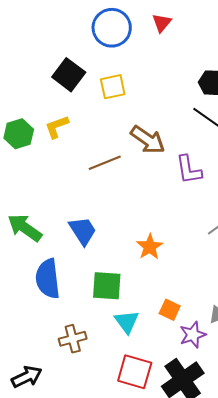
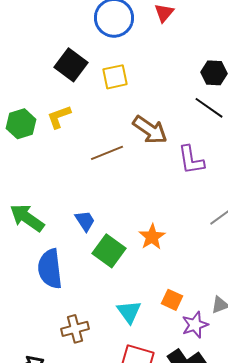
blue trapezoid: (83, 231) -> (85, 221), size x0.7
green square: (107, 286) -> (109, 251), moved, turned 32

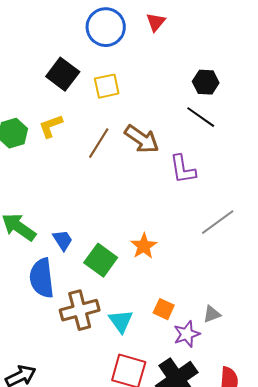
brown line: (107, 153) -> (99, 143), moved, turned -36
blue trapezoid: (85, 221) -> (63, 240), moved
brown cross: (75, 329) -> (80, 310), moved, size x1.4

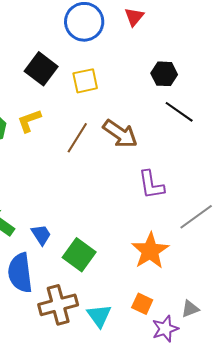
black hexagon: (206, 82) -> (164, 74), moved
purple L-shape: (183, 169) -> (151, 185), moved
orange star: (144, 246) -> (150, 251), moved, size x1.4

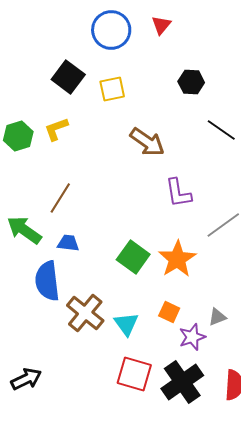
black line: (179, 112) -> (221, 130), moved
brown line: (77, 138) -> (60, 198), moved
blue trapezoid: (41, 235) -> (68, 243), turned -50
green square: (79, 255) -> (133, 257), moved
brown cross: (58, 305) -> (85, 313), turned -36

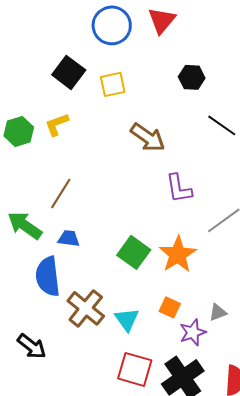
red triangle: (161, 25) -> (162, 20), size x1.4
black arrow: (26, 379) -> (32, 346), moved, turned 64

